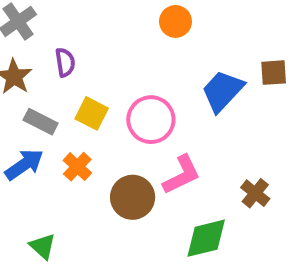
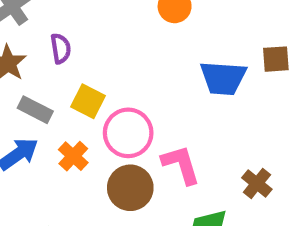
blue trapezoid: (223, 91) -> (223, 78), turned -129
pink circle: (151, 120) -> (128, 133), moved
pink L-shape: (182, 175) -> (181, 165), turned -81

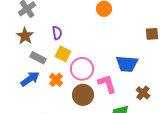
purple semicircle: (61, 48) -> (57, 33), moved
blue trapezoid: (223, 78) -> (127, 64), moved

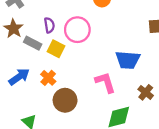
gray rectangle: (38, 58) -> (33, 43), moved
pink circle: (82, 69) -> (77, 30), moved
brown circle: (83, 95) -> (65, 100), moved

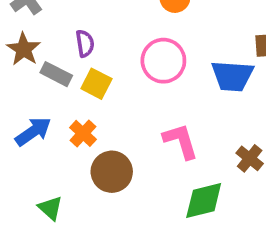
pink circle: (77, 30) -> (163, 61), moved
blue trapezoid: (128, 60) -> (232, 76), moved

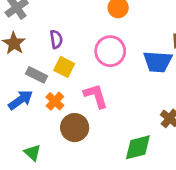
gray rectangle: (56, 74) -> (36, 75), moved
pink L-shape: (181, 141) -> (96, 96), moved

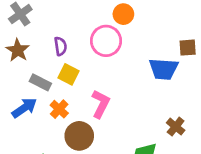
pink circle: (110, 51) -> (106, 41), moved
pink L-shape: (96, 96) -> (101, 104), turned 44

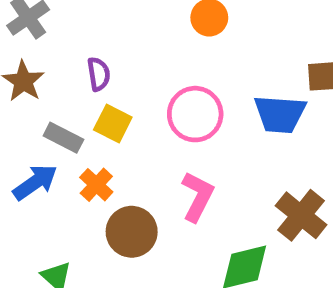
pink circle: (106, 41) -> (195, 114), moved
pink L-shape: (101, 104) -> (198, 196), moved
brown cross: (176, 127) -> (301, 215), size x1.5

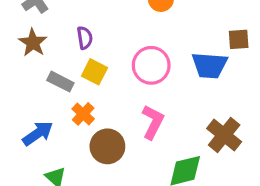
blue arrow: (35, 182) -> (38, 133), moved

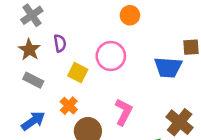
purple semicircle: (85, 38) -> (60, 43), moved
pink circle: (151, 65) -> (111, 56), moved
gray rectangle: (60, 82) -> (33, 80), moved

